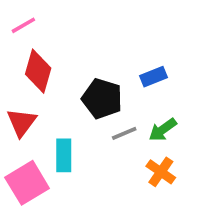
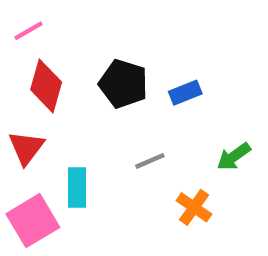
black pentagon: (102, 99) -> (123, 84), moved
green arrow: (163, 130) -> (234, 157), moved

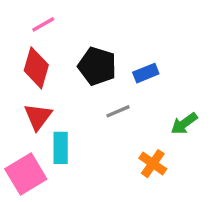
pink line: (29, 31) -> (43, 24), moved
red triangle: (26, 148) -> (38, 117), moved
gray line: (150, 161) -> (118, 111), moved

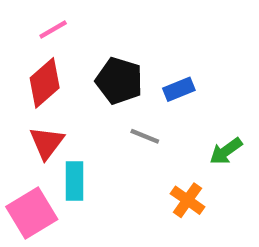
red diamond: (36, 68) -> (45, 83), turned 33
gray line: (118, 111) -> (145, 136), turned 45

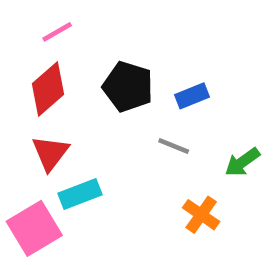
gray line: (145, 136) -> (174, 146), moved
cyan rectangle: (74, 181) -> (80, 194), turned 69

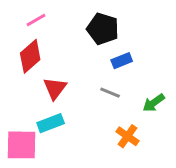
black pentagon: (128, 87) -> (103, 29), moved
red triangle: (50, 153) -> (55, 88), moved
pink square: (34, 228) -> (21, 145), turned 32

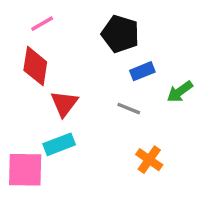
red diamond: (30, 56) -> (35, 66), turned -40
green arrow: (154, 103) -> (180, 92), moved

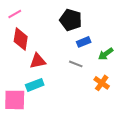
pink line: (42, 24) -> (15, 14), moved
red triangle: (64, 104) -> (38, 61), turned 42
orange cross: (149, 160) -> (102, 83), moved

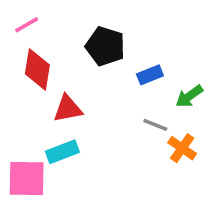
black pentagon: (71, 20) -> (105, 46), moved
gray line: (76, 64) -> (155, 125), moved

